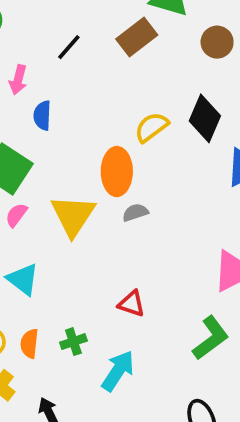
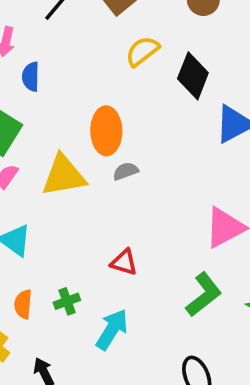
yellow semicircle: (151, 127) -> (142, 51), moved
yellow triangle: (73, 215) -> (64, 176), turned 48

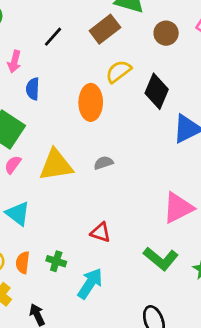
orange ellipse: (106, 131) -> (91, 102), moved
green L-shape: (204, 295) -> (161, 259), turned 76
green cross: (67, 301) -> (56, 261), turned 36

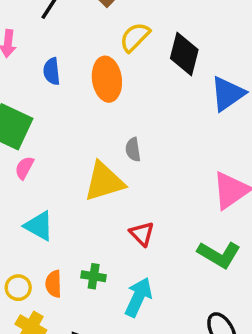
blue semicircle: (33, 89) -> (52, 71), moved
gray semicircle: (103, 163) -> (133, 150), turned -72
yellow triangle: (56, 165) -> (104, 182), moved
red triangle: (101, 232) -> (142, 234), turned 35

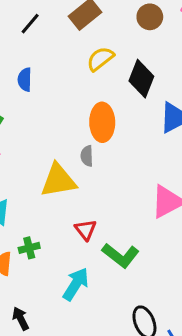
orange ellipse: (107, 79) -> (102, 122), moved
green L-shape: (219, 255) -> (121, 255), moved
green cross: (94, 276) -> (29, 248), moved, turned -30

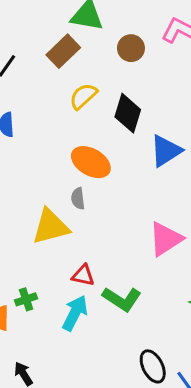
orange ellipse: (102, 122) -> (91, 162), turned -54
red triangle: (86, 230) -> (83, 275), turned -35
cyan arrow: (76, 284) -> (75, 313), moved

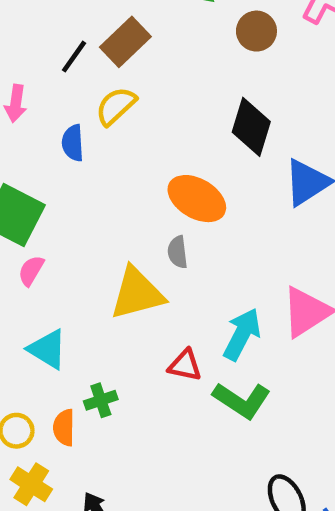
brown rectangle: (63, 51) -> (125, 42), moved
yellow semicircle: (83, 96) -> (116, 106), moved
cyan arrow: (75, 313) -> (242, 334), moved

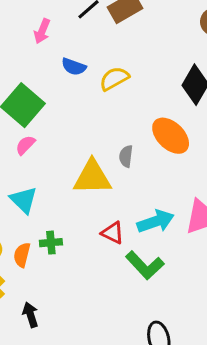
yellow semicircle: (116, 106) -> (114, 79), moved
blue semicircle: (73, 143) -> (74, 67), turned -80
orange ellipse: (197, 199) -> (171, 136), moved
cyan arrow: (242, 334) -> (156, 221), turned 30

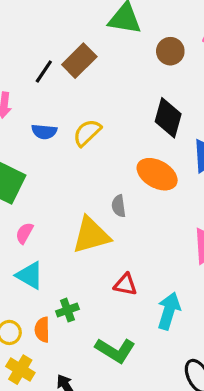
pink semicircle: (25, 145) -> (24, 233), moved
cyan arrow: (156, 221) -> (169, 311), moved, turned -39
green L-shape: (145, 265) -> (115, 350), moved

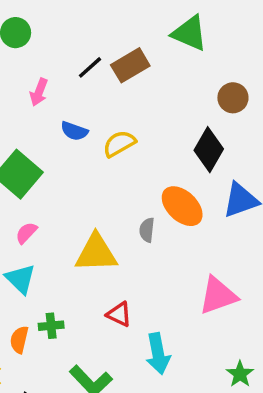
brown circle: (170, 51) -> (233, 98), moved
gray semicircle: (119, 206) -> (147, 230), moved
cyan arrow: (169, 311) -> (158, 354), turned 138

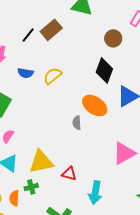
yellow triangle: (96, 253) -> (41, 162), moved
cyan arrow: (158, 354) -> (95, 193), turned 30

